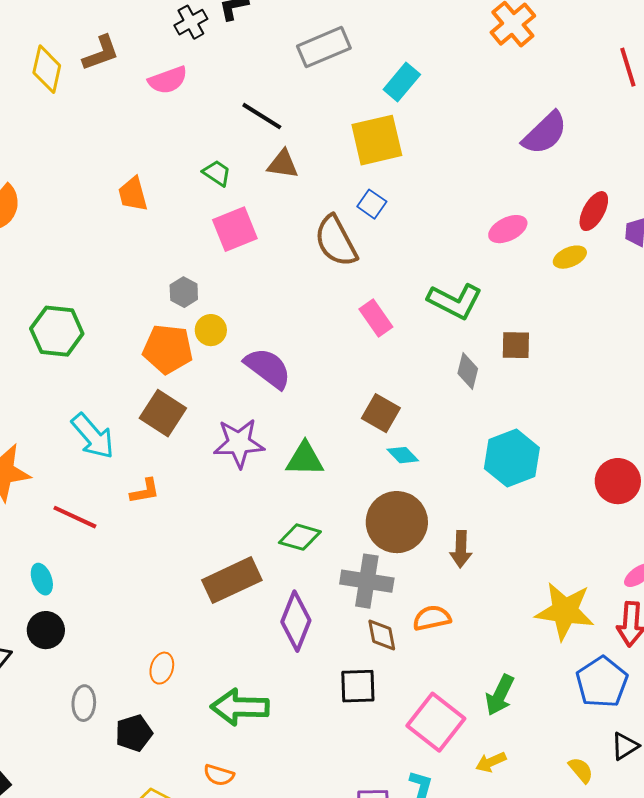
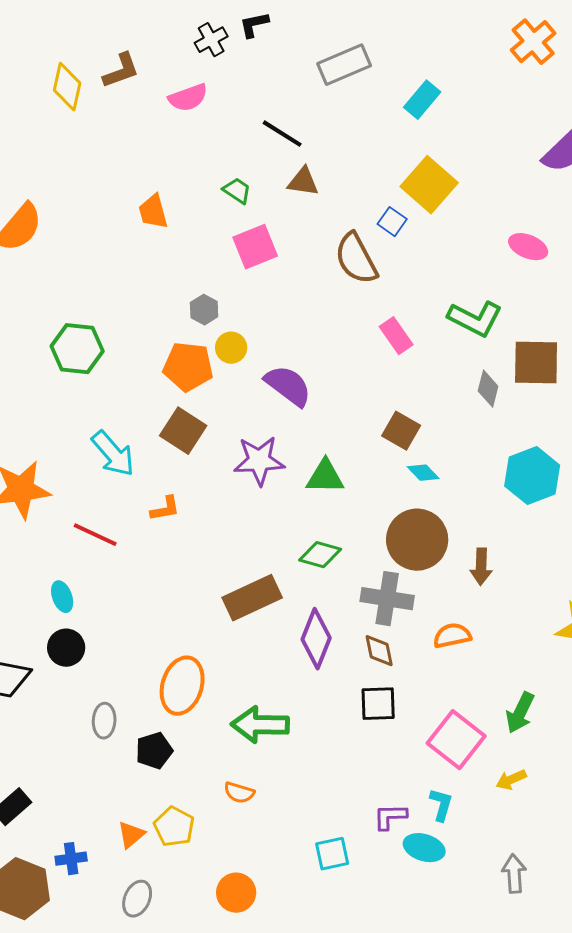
yellow square: (377, 140) -> (429, 185), moved, turned -36
pink ellipse: (508, 229) -> (528, 247), turned 48
brown square: (516, 345) -> (536, 363), size x1.6
brown diamond: (382, 635) -> (379, 651), moved
orange ellipse: (162, 668) -> (182, 686), size x1.8

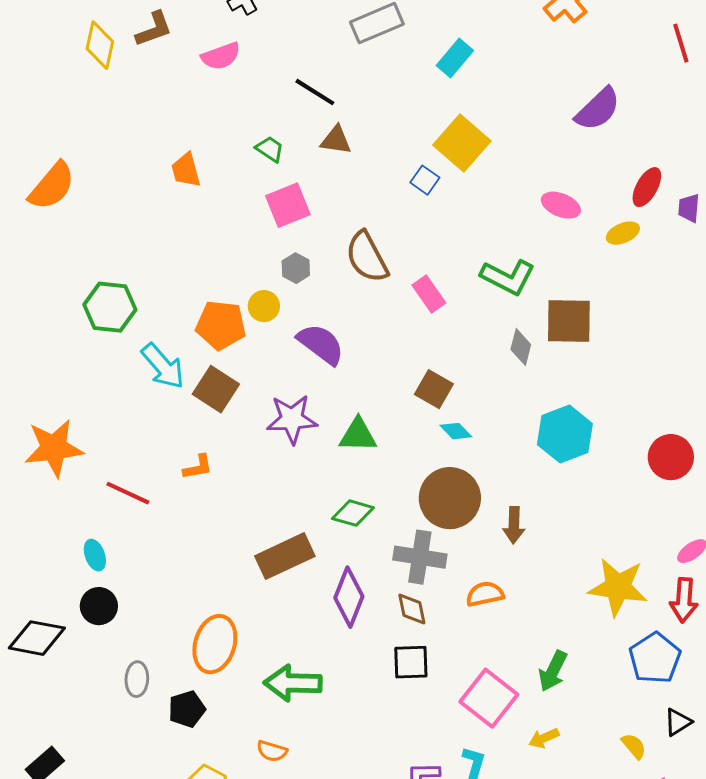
brown semicircle: (356, 259) -> (367, 257), moved
gray hexagon: (204, 310) -> (296, 268), moved
cyan arrow: (113, 454) -> (163, 366), moved

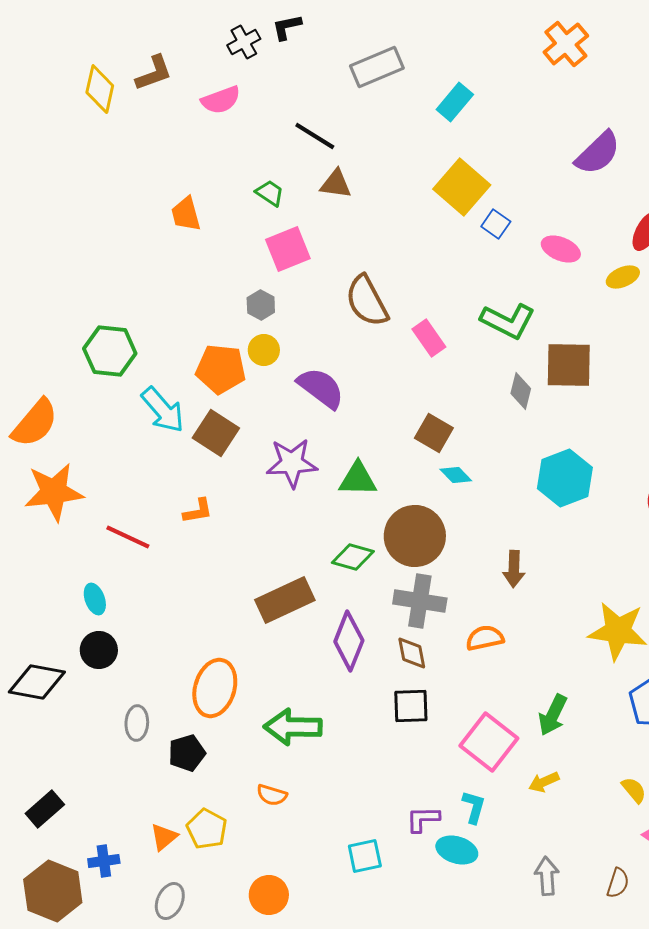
blue square: (425, 180) -> (496, 224), moved
orange semicircle: (52, 186) -> (35, 423), moved
gray hexagon: (296, 268) -> (261, 305), moved
brown circle: (450, 498) -> (415, 536), moved

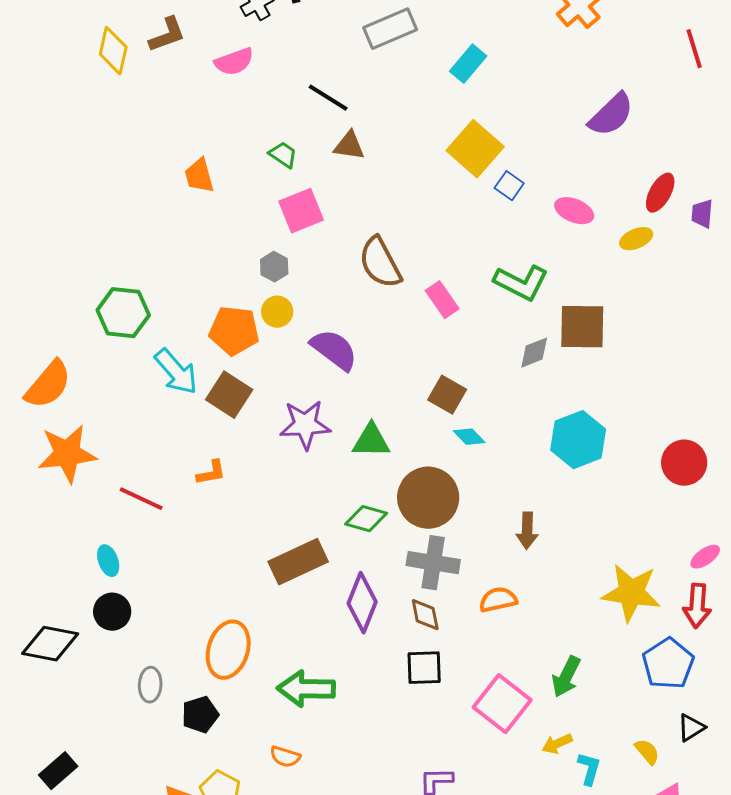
gray diamond: (521, 391) -> (534, 353), turned 54
cyan L-shape: (474, 807) -> (589, 769), moved

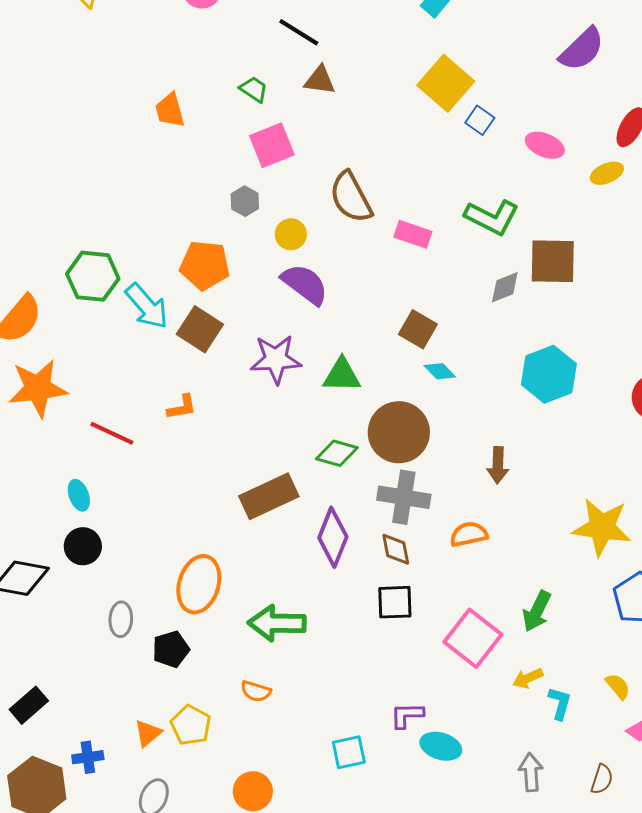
pink rectangle: (442, 300) -> (413, 234), turned -36
yellow circle: (277, 312) -> (291, 234), moved
green hexagon: (123, 313) -> (93, 276), moved

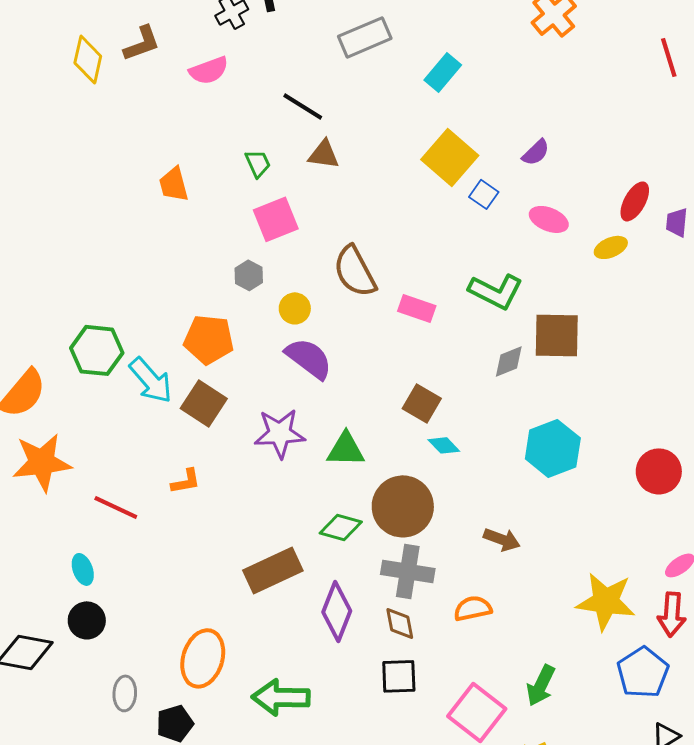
purple semicircle: (582, 49) -> (536, 152), moved, size x0.6
green trapezoid: (254, 89) -> (258, 163), turned 32
brown arrow: (498, 465) -> (502, 539), turned -72

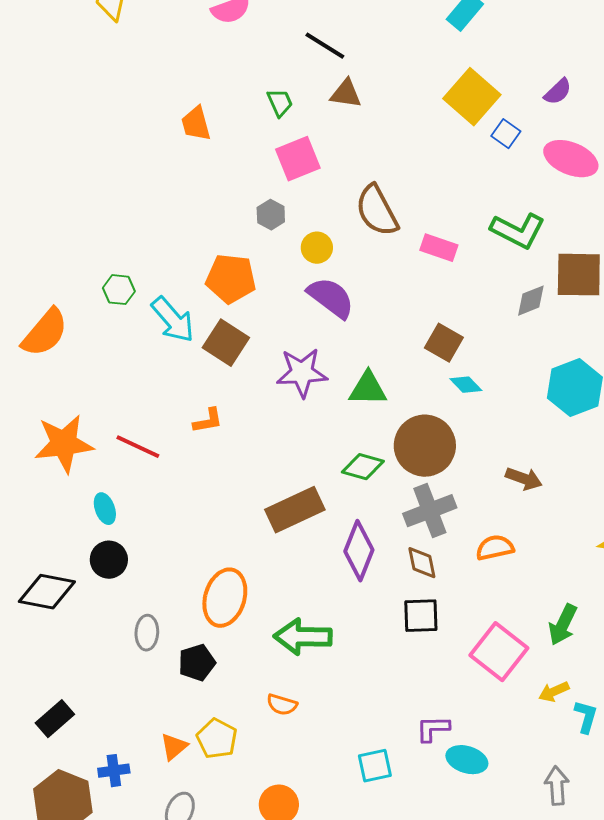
pink ellipse: (549, 219) -> (571, 159), size x1.4
green hexagon: (97, 350) -> (119, 290), size x0.6
orange star: (42, 462) -> (64, 444), moved
gray cross: (408, 571) -> (430, 511), turned -30

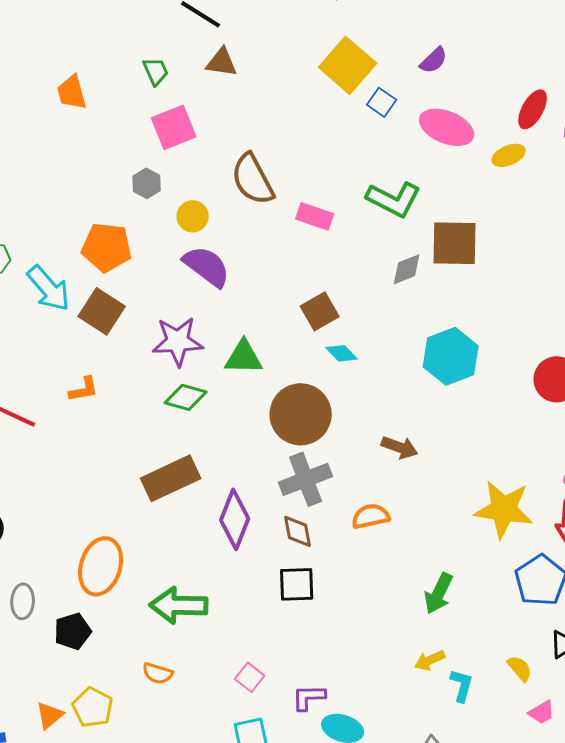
brown square: (444, 343) -> (320, 311), turned 30
green diamond: (363, 467) -> (186, 397), moved
pink square: (499, 652) -> (250, 677), moved, size x0.5

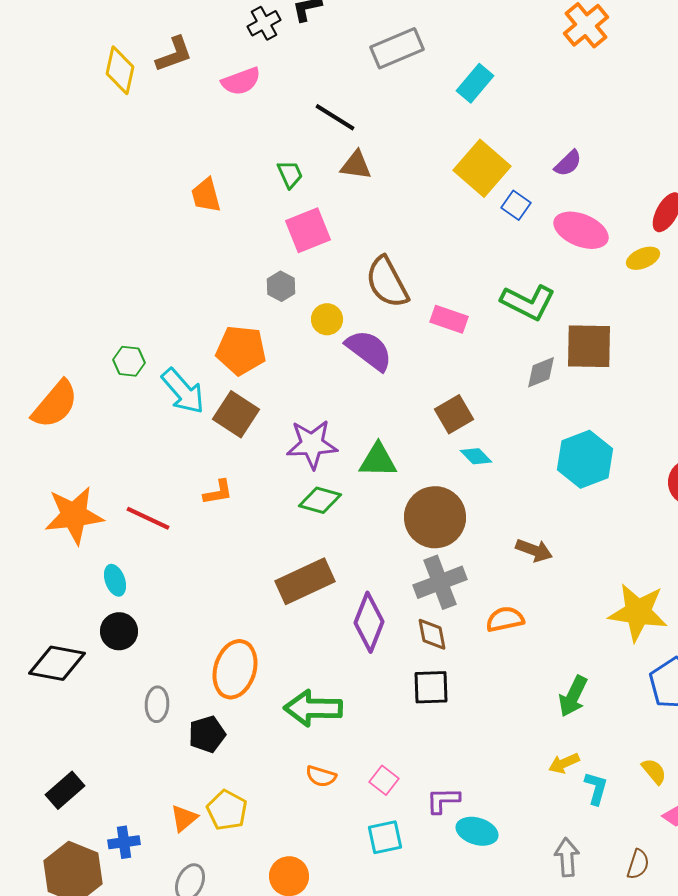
purple semicircle: (207, 266) -> (369, 350), moved
orange semicircle: (158, 673) -> (321, 776), moved

